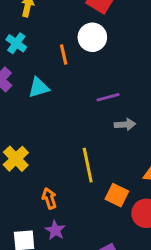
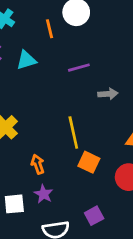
purple line: (108, 97) -> (79, 68), moved
orange square: (117, 195) -> (89, 162), moved

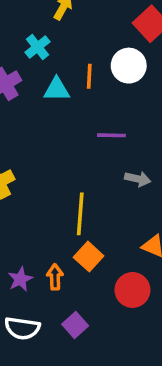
cyan triangle: (26, 60) -> (57, 90), moved
orange arrow: (38, 164) -> (55, 277), moved
purple square: (94, 216) -> (75, 325), turned -30

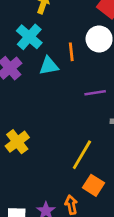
cyan cross: (38, 47) -> (29, 37), size x1.4
yellow line: (80, 214) -> (82, 155), turned 36

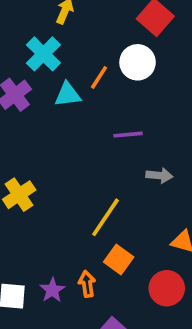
orange line: (71, 52) -> (99, 77), turned 36

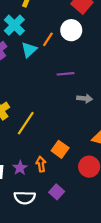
cyan triangle: (68, 95) -> (29, 50), turned -35
yellow line: (105, 217) -> (26, 123), moved

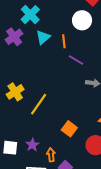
orange line: (48, 39) -> (64, 41), moved, turned -40
purple line: (66, 74) -> (76, 60), turned 35
orange arrow: (41, 164) -> (51, 155), moved

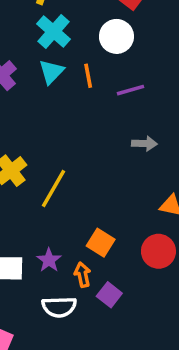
cyan cross: (30, 15) -> (54, 32), moved
purple line: (76, 60) -> (130, 90), moved, turned -42
orange square: (69, 129) -> (101, 243), moved

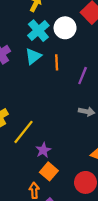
white circle: (116, 36) -> (65, 28), moved
purple line: (130, 90) -> (83, 76), turned -60
purple star: (49, 260) -> (43, 150), moved

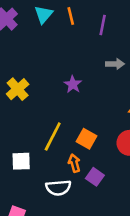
yellow line: (24, 132) -> (53, 137), moved
purple star: (43, 150) -> (73, 84), moved

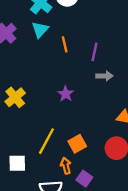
orange line: (71, 16) -> (65, 44), moved
purple line: (103, 25) -> (95, 52), moved
orange square: (86, 139) -> (77, 144), turned 30

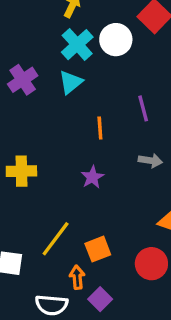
orange line: (65, 44) -> (100, 128), moved
purple line: (95, 52) -> (143, 108), moved, turned -36
yellow cross: (15, 97) -> (21, 171), turned 30

